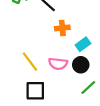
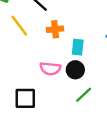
cyan rectangle: (83, 44) -> (78, 47), turned -48
yellow line: (30, 62) -> (19, 26), moved

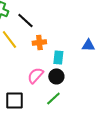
pink semicircle: (50, 69) -> (35, 75), turned 126
green line: (84, 95) -> (53, 98), moved

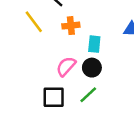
black square: (14, 100) -> (54, 97), moved

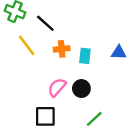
cyan rectangle: (94, 44) -> (85, 56), moved
green line: (88, 95) -> (94, 119), moved

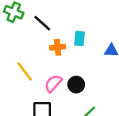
yellow line: (27, 45) -> (25, 71), moved
cyan rectangle: (85, 56) -> (79, 39), moved

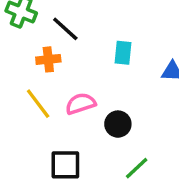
orange cross: (58, 47) -> (48, 59), moved
pink semicircle: (53, 83) -> (81, 104), moved, turned 30

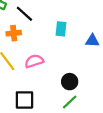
black circle: (118, 124) -> (70, 82), moved

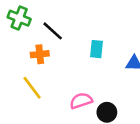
pink semicircle: (34, 61) -> (81, 101), moved

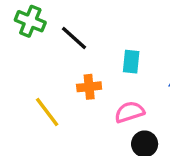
orange cross: (40, 54) -> (89, 87), moved
pink semicircle: (81, 101) -> (129, 112), moved

